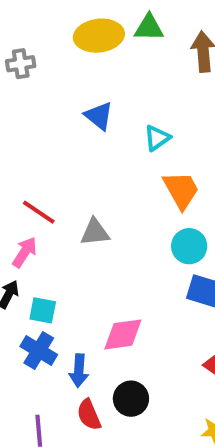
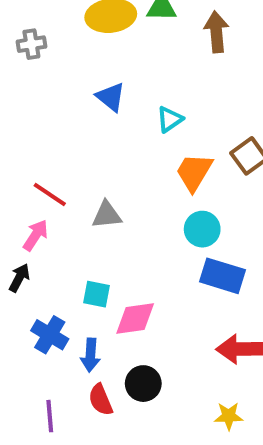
orange trapezoid: (181, 190) -> (194, 172), turned -120
cyan square: (43, 310) -> (97, 294), moved

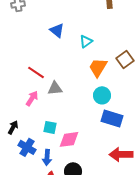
red line: (50, 195) -> (36, 72), moved
pink arrow: (36, 235) -> (32, 98), moved
black arrow: (19, 278) -> (13, 127), moved

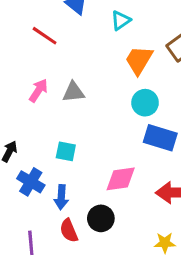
red line: (36, 72) -> (45, 36), moved
pink arrow: (32, 98) -> (38, 90), moved
pink diamond: (69, 139) -> (121, 179), moved

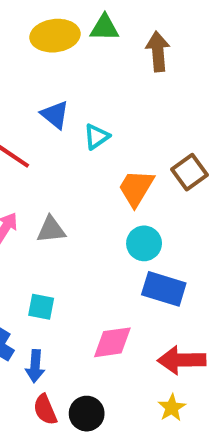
cyan triangle: (121, 20) -> (97, 137), moved
black circle: (101, 218) -> (87, 414), moved
yellow star: (165, 243) -> (172, 408), moved, turned -30

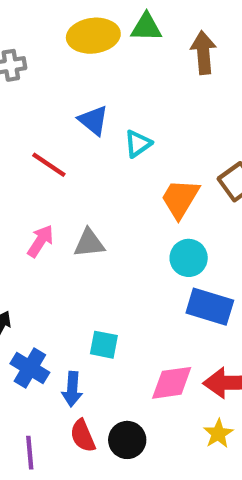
cyan square: (41, 307) -> (104, 345), moved
pink diamond: (112, 342) -> (172, 383), moved

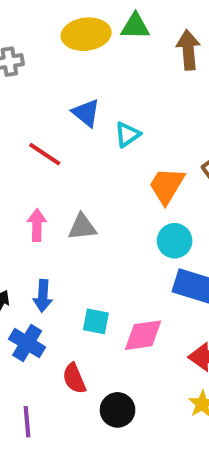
pink arrow: (40, 241) -> (37, 225), turned -32
pink diamond: (172, 383) -> (143, 335), moved
blue arrow: (72, 389) -> (43, 296), moved
red semicircle: (83, 436) -> (74, 378), moved

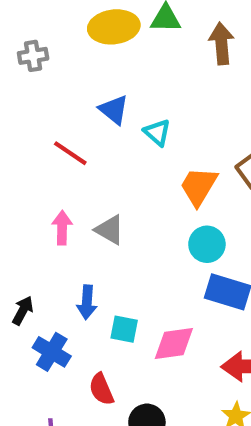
cyan triangle: (127, 135) -> (157, 132), turned -44
gray triangle: (82, 227) -> (110, 230), turned 36
blue arrow: (43, 296) -> (87, 302), moved

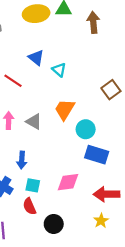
orange trapezoid: (199, 186) -> (65, 109), moved
cyan square: (124, 329) -> (33, 185), moved

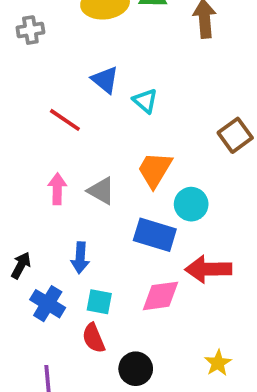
blue rectangle: (97, 155) -> (155, 235), moved
red arrow: (107, 194) -> (208, 269), moved

